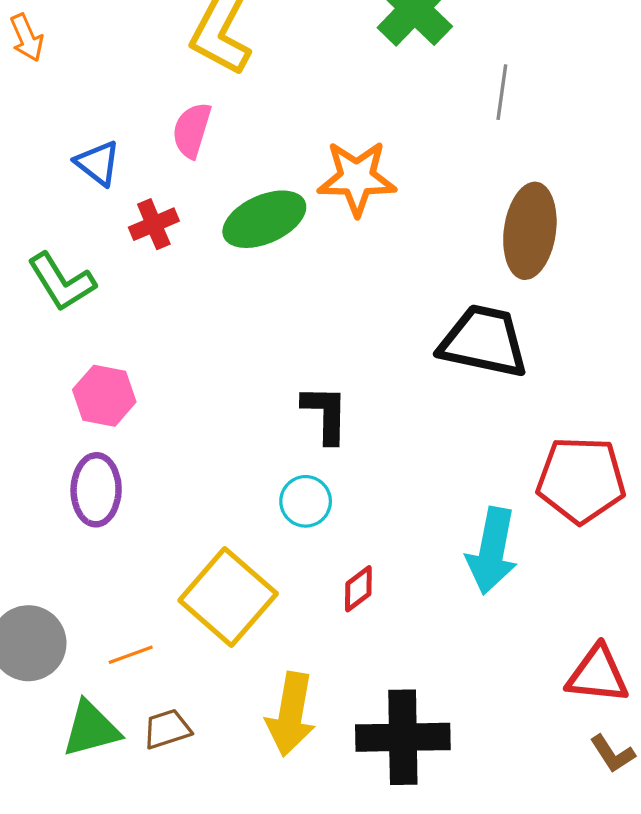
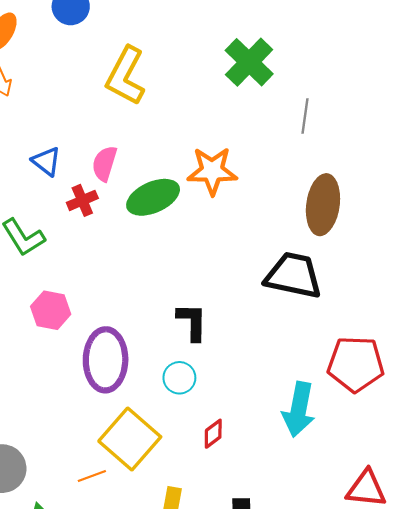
pink semicircle: (192, 130) -> (104, 163), moved
purple ellipse: (96, 490) -> (106, 360), moved, size x1.4
orange line: (131, 655) -> (92, 476), moved

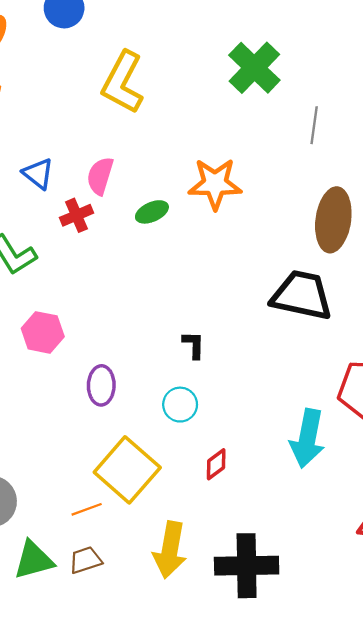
green ellipse: (153, 197) -> (152, 212), size x0.6
black L-shape: (192, 322) -> (194, 345), size x0.7
purple ellipse: (106, 360) -> (101, 385), size x0.6

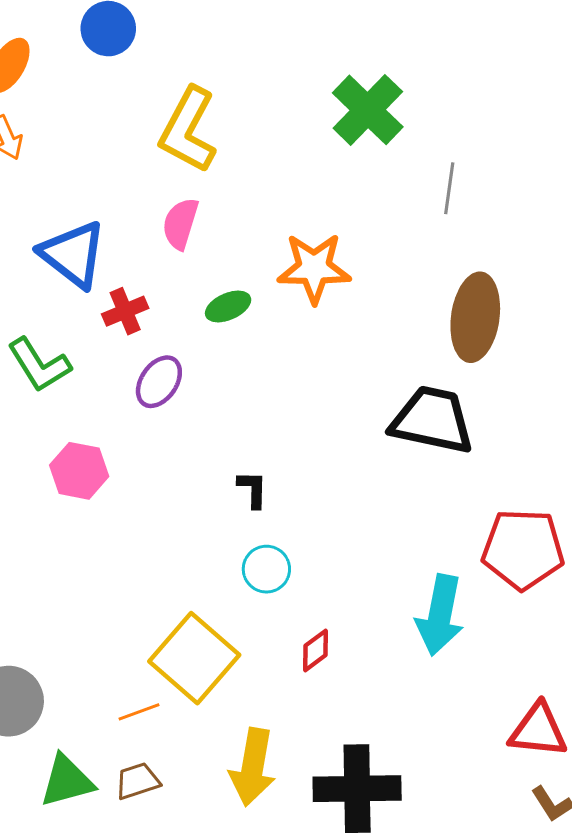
blue triangle: (38, 174) -> (73, 254), size x1.6
pink semicircle: (100, 176) -> (180, 224), moved
black L-shape: (194, 345) -> (253, 489), moved
purple ellipse: (101, 385) -> (159, 382), moved, turned 33

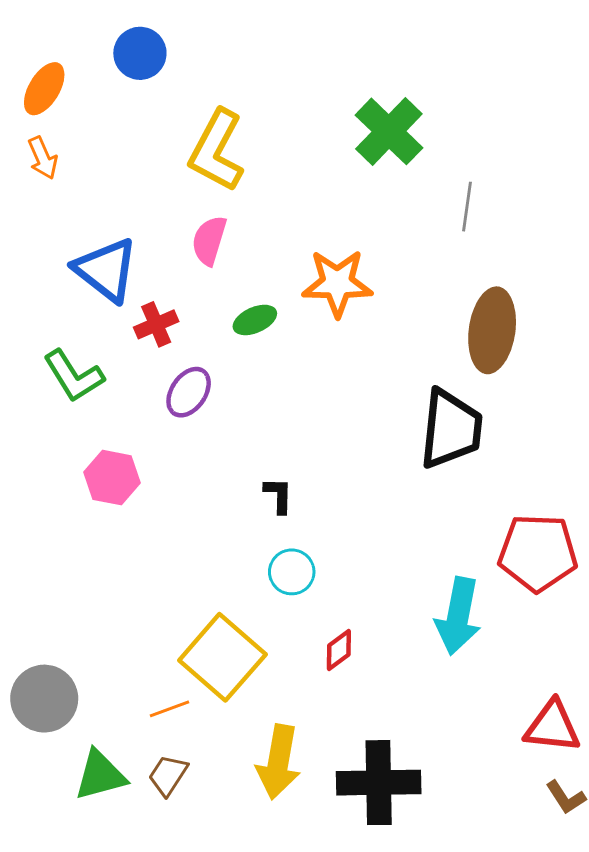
black trapezoid: (432, 420) -> (451, 429), turned 84
brown trapezoid: (137, 781) -> (168, 775), turned -39

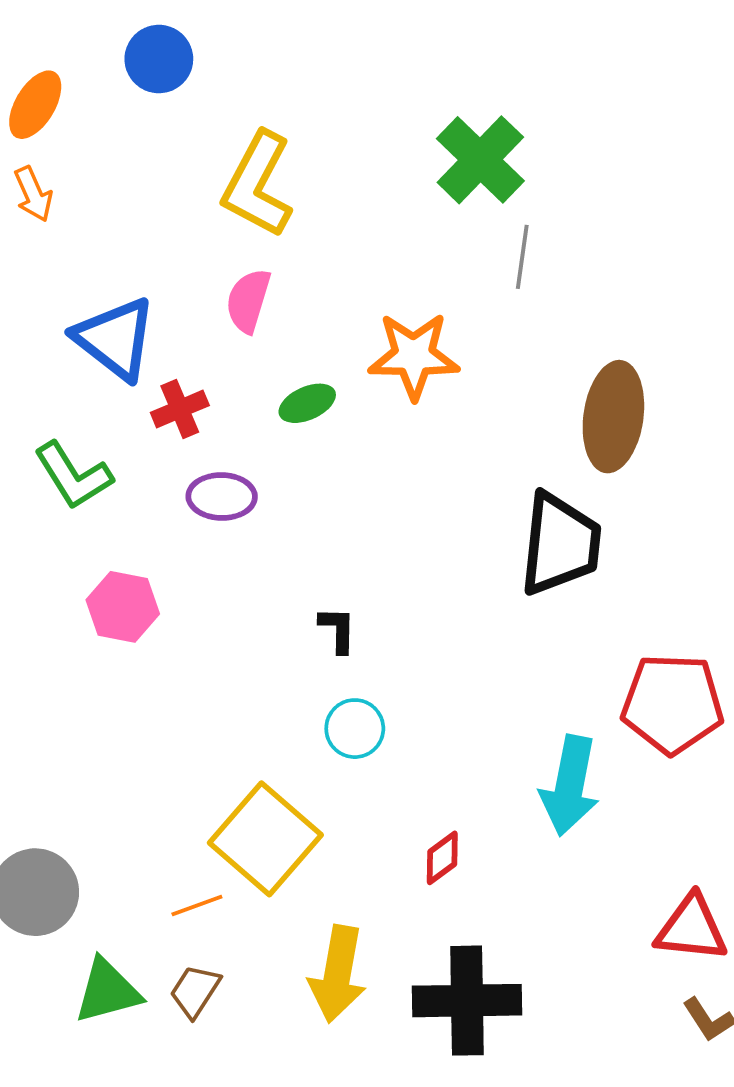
gray line: (467, 207) -> (522, 257), moved
purple ellipse: (189, 392) -> (222, 496), turned 57
red diamond: (339, 650) -> (442, 858), moved

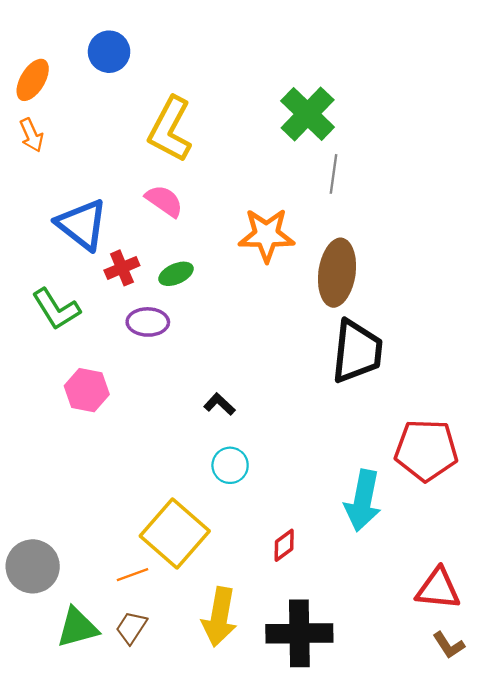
pink semicircle: (248, 301) -> (164, 201), turned 108
green ellipse: (307, 403) -> (176, 274), moved
brown ellipse: (613, 417) -> (337, 273), moved
black L-shape: (338, 630) -> (219, 404), turned -48

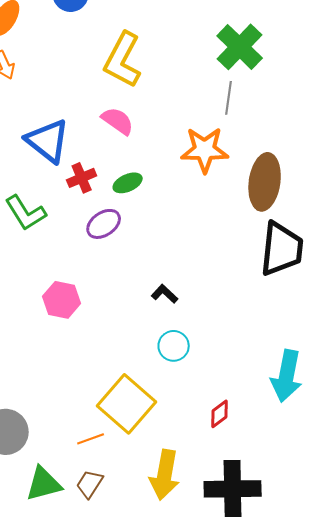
gray line: (333, 174) -> (229, 98), moved
purple ellipse: (148, 322) -> (104, 224), turned -36
pink hexagon: (87, 390) -> (62, 300), moved

